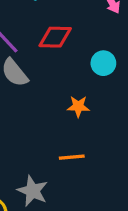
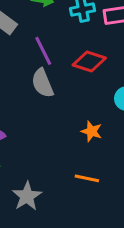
orange line: (72, 157) -> (87, 178), moved

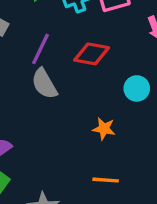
purple line: (43, 51) -> (41, 49), turned 60

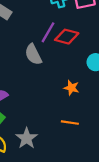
purple line: (41, 49) -> (48, 32), moved

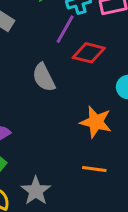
purple line: (48, 32) -> (65, 29), moved
orange star: (71, 88) -> (96, 122), size x1.5

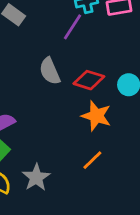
red diamond: (89, 53) -> (89, 80), moved
orange line: (94, 169) -> (92, 160), turned -55

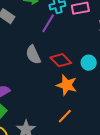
red diamond: (89, 80) -> (61, 60), turned 30

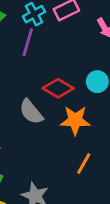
gray semicircle: (33, 55) -> (31, 112), moved

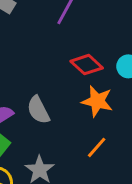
gray semicircle: (31, 112) -> (38, 110), moved

